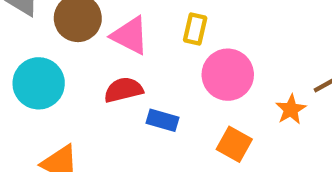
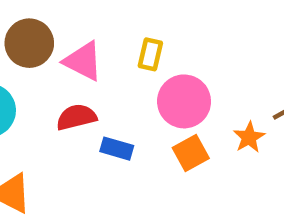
orange square: (234, 144) -> (191, 153), moved, turned 32

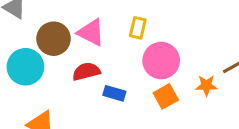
brown circle: (29, 43) -> (54, 39), moved
orange star: (249, 137) -> (206, 85), turned 30

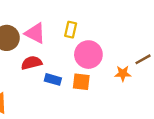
orange square: (166, 96) -> (81, 82), moved, turned 36

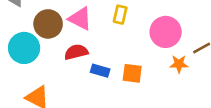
pink circle: (88, 55) -> (166, 32), moved

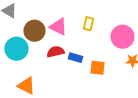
blue rectangle: (100, 71) -> (75, 58), moved

